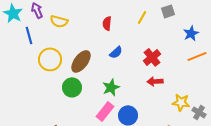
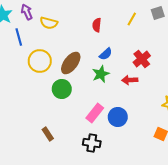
red arrow: (155, 81) -> (130, 80), moved
green star: (111, 87) -> (101, 74), moved

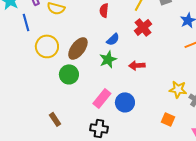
red cross: (142, 59) -> (143, 27), moved

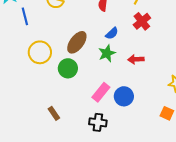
yellow circle: (47, 46) -> (40, 52), moved

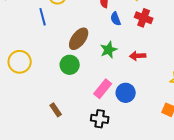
blue line: (25, 16) -> (43, 17), moved
red cross: (142, 21) -> (144, 18), turned -30
blue semicircle: (112, 33) -> (116, 19), moved, turned 112
yellow circle: (40, 52) -> (20, 62), moved

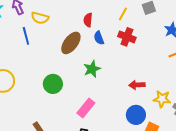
brown ellipse: (79, 39) -> (71, 43), moved
red arrow: (138, 56) -> (137, 85), moved
blue circle: (126, 93) -> (136, 115), moved

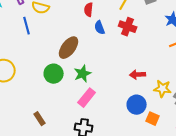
brown ellipse: (71, 43) -> (69, 48), moved
green star: (92, 69) -> (83, 74), moved

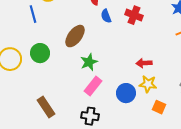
green circle: (54, 74) -> (40, 53), moved
yellow star: (163, 89) -> (148, 84), moved
blue circle: (137, 105) -> (126, 93), moved
brown rectangle: (40, 119) -> (46, 107), size x1.5

